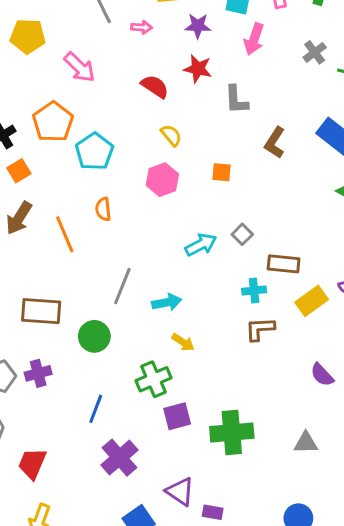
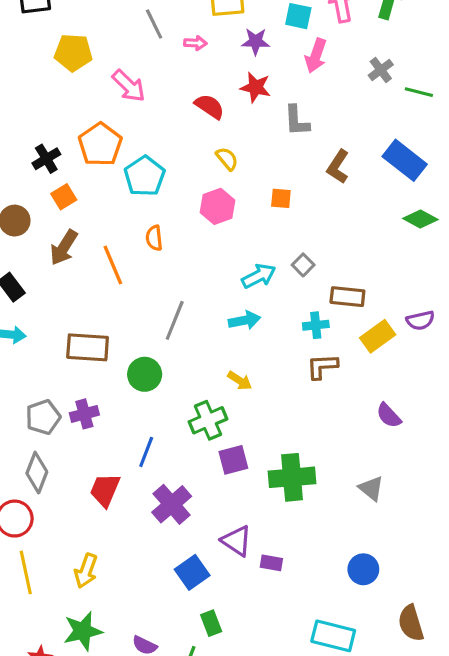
cyan arrow: (167, 302) -> (244, 320), moved
gray triangle: (306, 443) -> (371, 488), turned 40
red trapezoid: (32, 464) -> (105, 490), moved

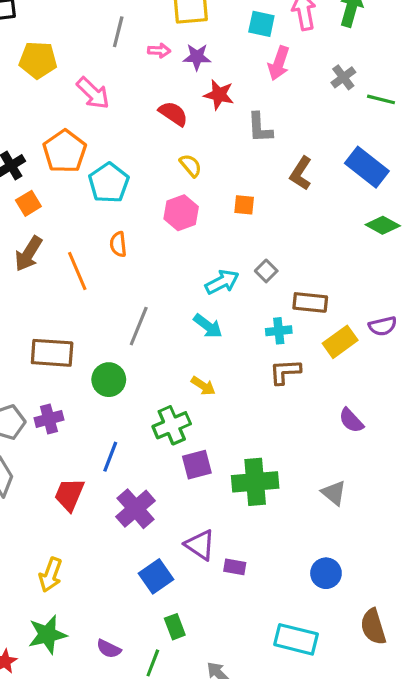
gray line: (154, 24) -> (118, 32), turned 40
purple star: (256, 41) -> (197, 57), moved
cyan arrow: (244, 320) -> (208, 326), turned 48

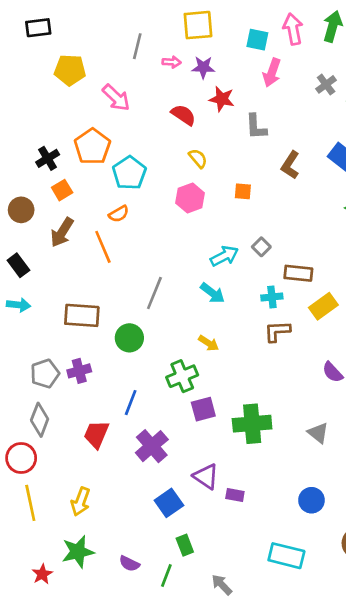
orange semicircle: (118, 244) -> (119, 214), moved, turned -114

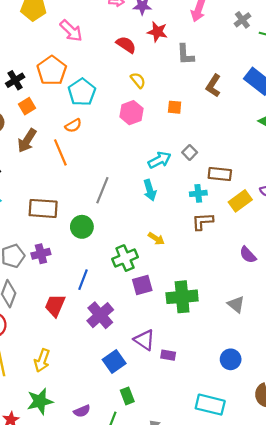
cyan arrow: (213, 293) -> (150, 190), turned 36
yellow arrow: (209, 343) -> (156, 239), moved
purple semicircle: (129, 564) -> (82, 411), turned -49

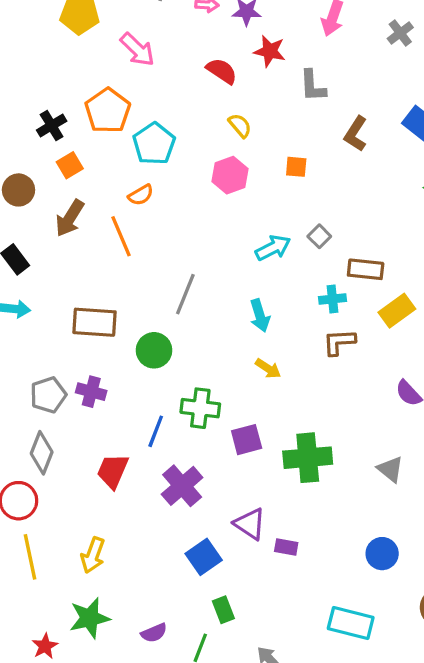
cyan arrow: (150, 190) -> (260, 316), moved
purple cross: (41, 254) -> (91, 392), turned 30
green cross: (125, 258) -> (200, 408), moved, turned 30

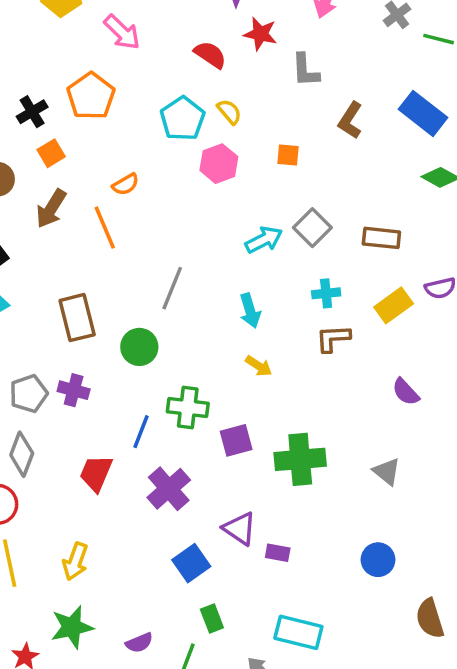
cyan pentagon: (154, 144) -> (183, 119), moved
gray square: (319, 236) -> (312, 228), size x1.5
brown rectangle: (366, 269) -> (381, 238), moved
brown rectangle: (95, 322) -> (77, 318), turned 72
cyan rectangle: (351, 623) -> (298, 632), moved

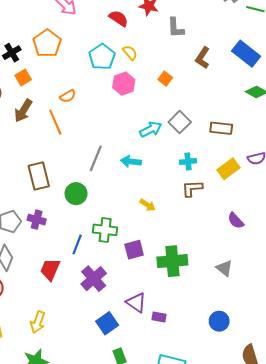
orange square: (288, 155) -> (165, 79), turned 32
cyan arrow: (250, 311) -> (131, 161), moved, turned 114

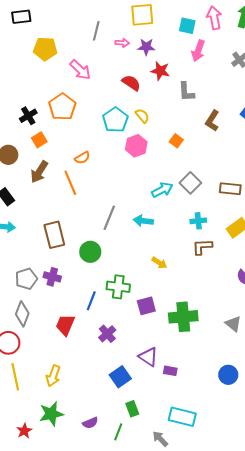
purple cross: (94, 279) -> (107, 334), size x0.7

